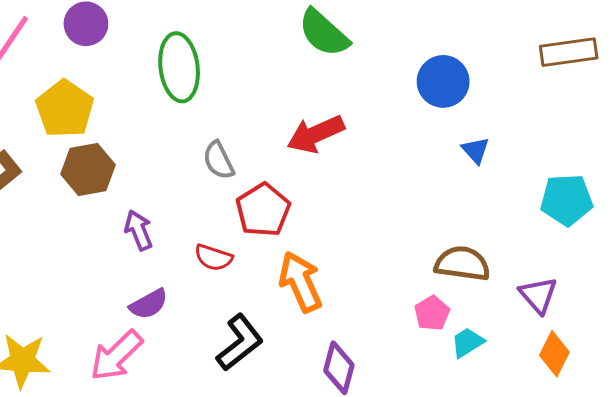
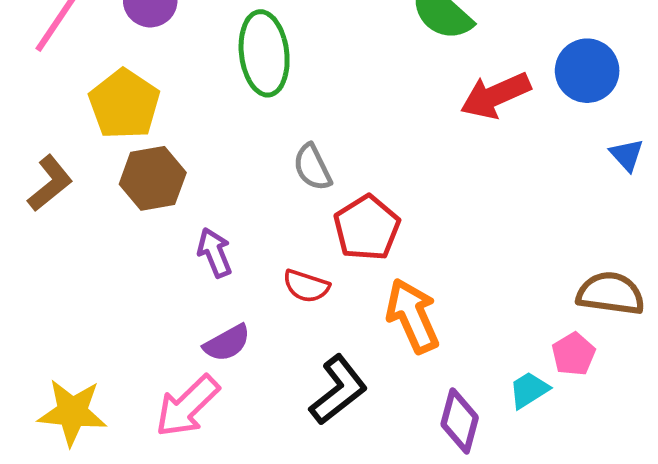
red arrow: (316, 134) -> (496, 95), moved
cyan trapezoid: (467, 343) -> (529, 390), moved

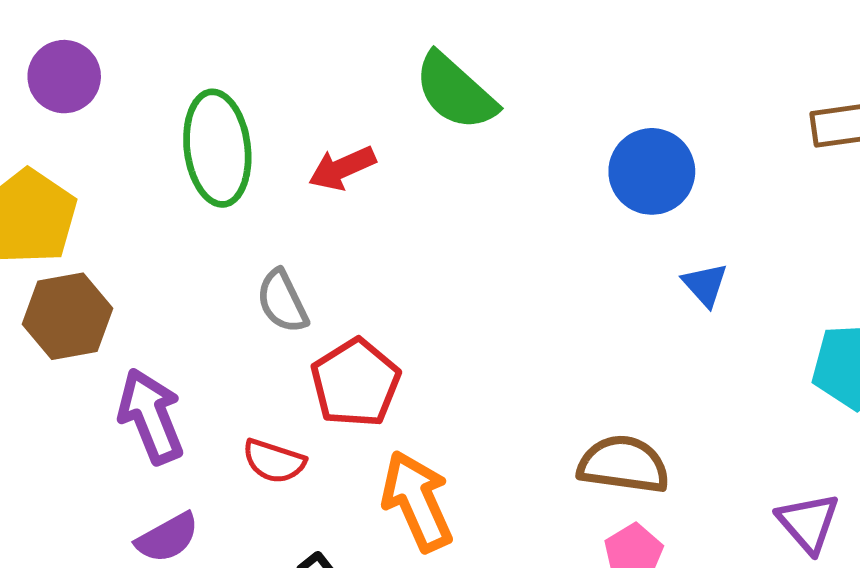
red arrow: (496, 95) -> (342, 168), moved, size x0.7
purple arrow: (215, 253) -> (151, 416), size x1.4
brown semicircle: (611, 293) -> (623, 464), moved

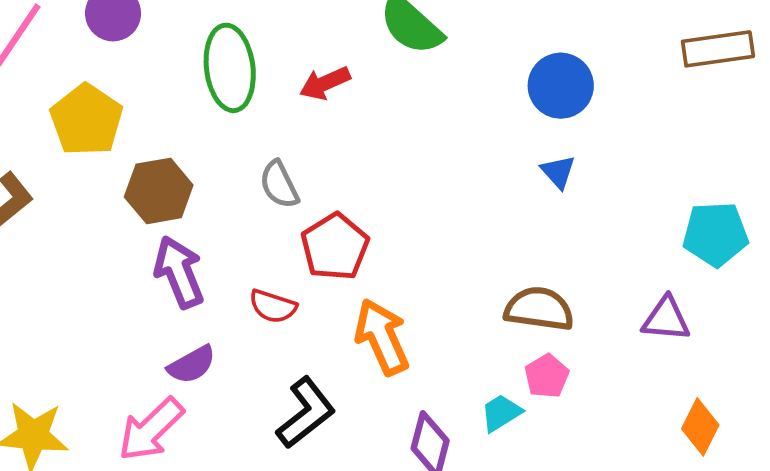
blue triangle: (705, 285) -> (558, 172), moved
brown hexagon: (68, 316) -> (159, 191), moved
purple triangle: (808, 523) -> (666, 319), moved, turned -44

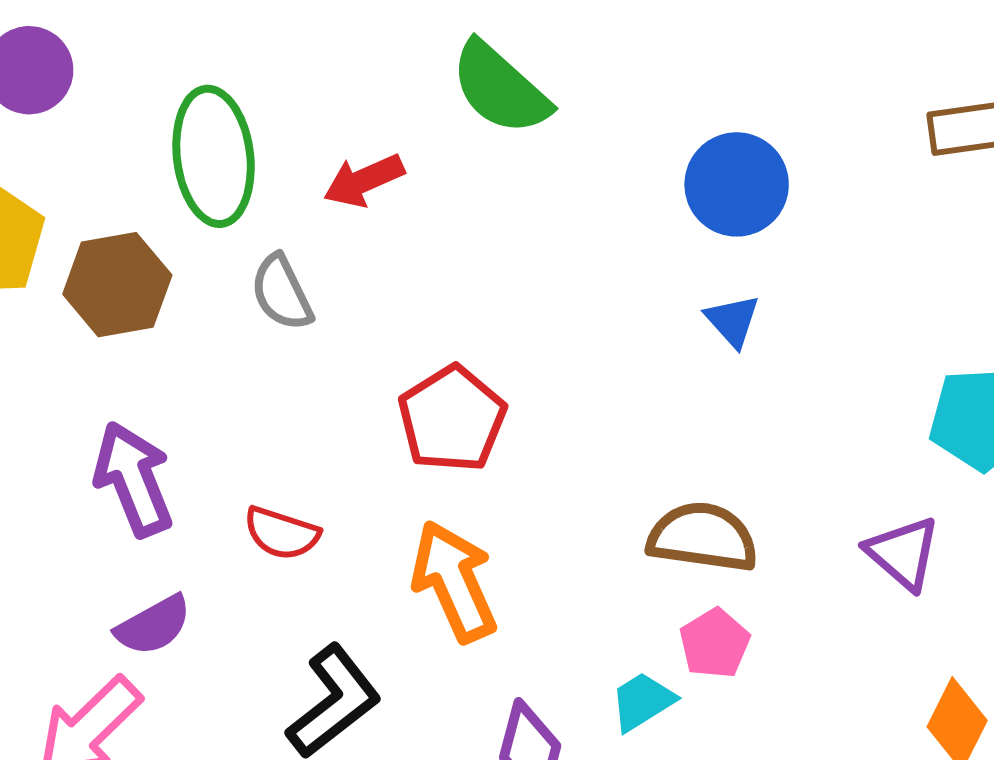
gray semicircle: (279, 185) -> (282, 293), moved
brown hexagon: (159, 191) -> (117, 285), moved
red pentagon: (335, 247) -> (452, 419), moved
purple triangle: (666, 319) -> (903, 553), turned 36

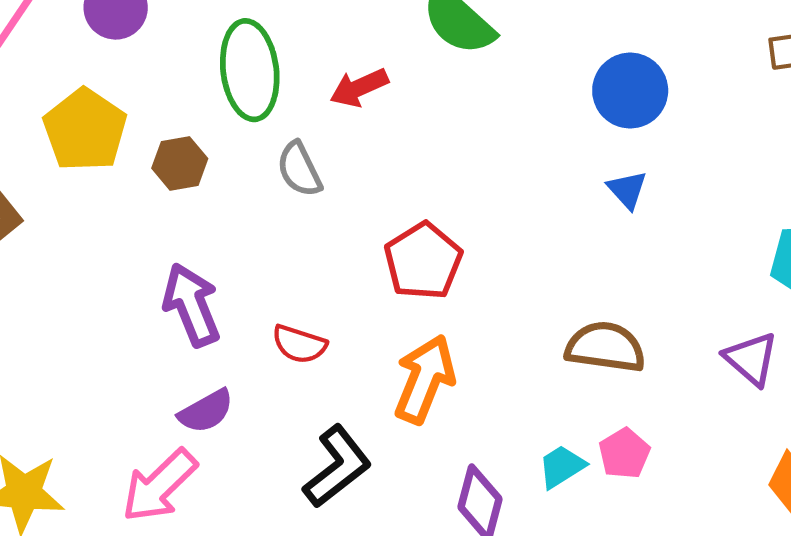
brown hexagon: (117, 285) -> (180, 163), size x0.7
orange arrow: (454, 581) -> (425, 379), turned 46
pink pentagon: (715, 643) -> (624, 453), moved

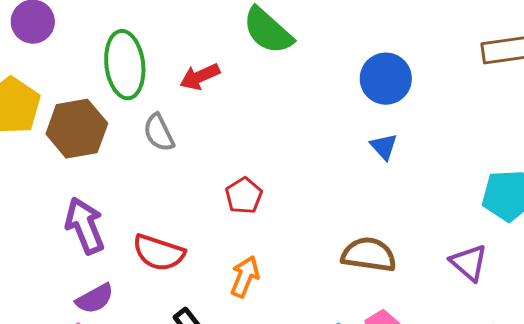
brown hexagon: (180, 163) -> (77, 129), size x1.6
red pentagon: (423, 261) -> (244, 196), size x0.7
red semicircle: (299, 344) -> (159, 253), size x1.4
orange arrow: (425, 379) -> (245, 277), size x0.7

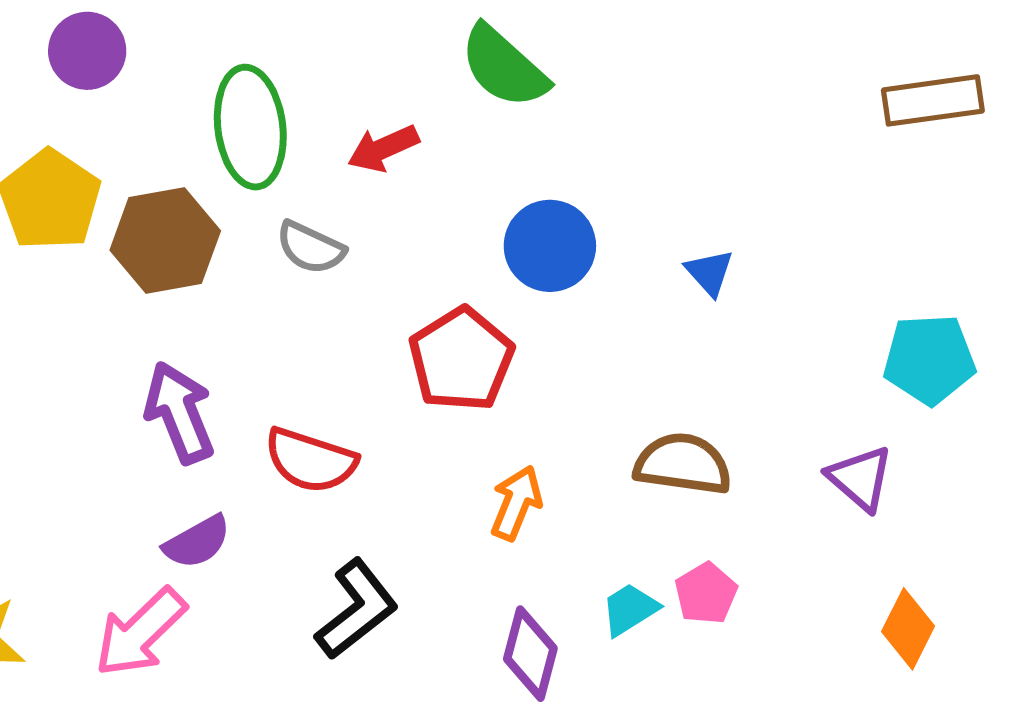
blue circle: (386, 79) -> (550, 246), moved
gray semicircle: (159, 133) -> (311, 248), turned -39
red pentagon: (244, 196) -> (461, 359), size x1.6
orange arrow: (245, 277) -> (516, 503), moved

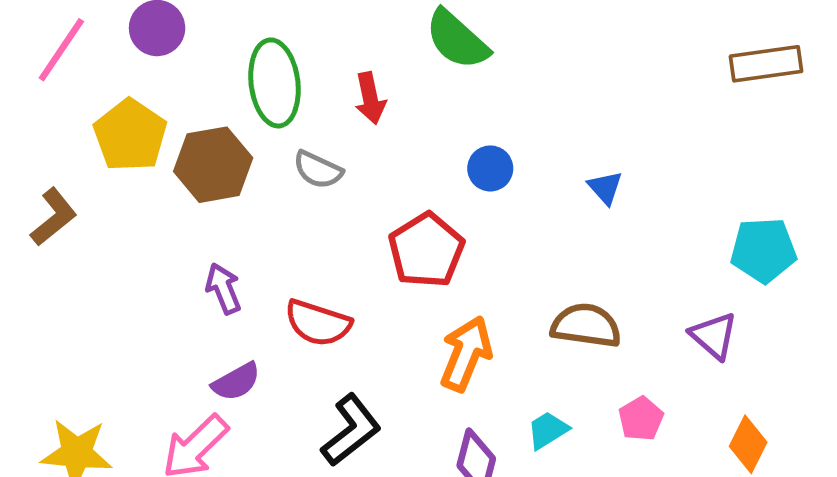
red arrow: (383, 148) -> (370, 98), turned -78
blue circle: (550, 246) -> (490, 168), size x0.7
purple arrow: (179, 413) -> (223, 288), size x0.7
orange arrow: (516, 503) -> (466, 354), size x1.4
pink pentagon: (706, 593) -> (641, 419), moved

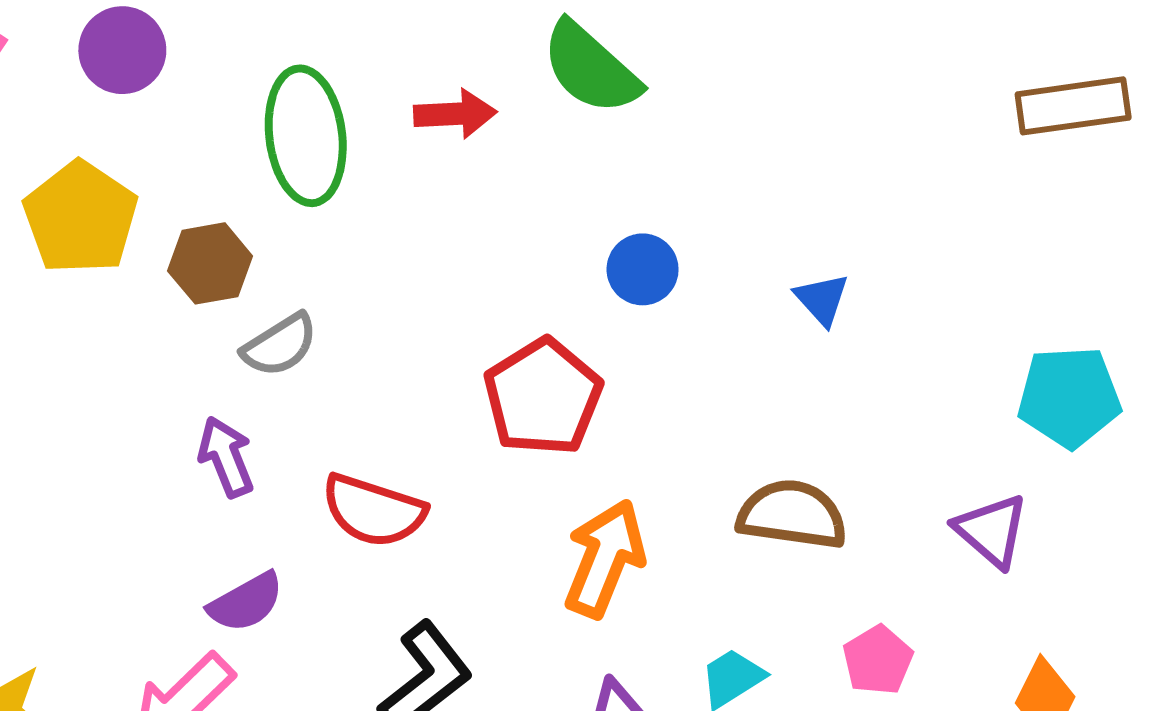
red arrow: (370, 98) -> (455, 114), moved, turned -81
brown hexagon: (213, 165) -> (210, 263), size x0.7
gray semicircle: (318, 170) -> (280, 345), moved, turned -57

